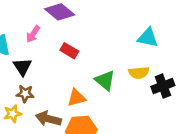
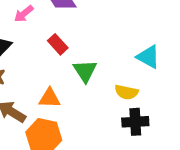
green triangle: (105, 80) -> (85, 71), moved
black cross: (163, 86) -> (135, 122), moved

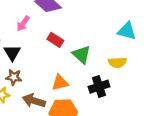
black cross: (135, 122) -> (99, 87), moved

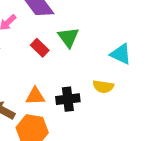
green triangle: (81, 55) -> (68, 37), moved
black cross: (99, 87) -> (68, 99), moved

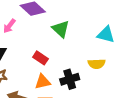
red rectangle: (40, 48) -> (41, 58), moved

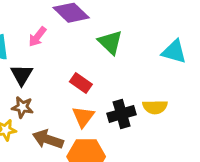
yellow semicircle: (97, 64) -> (155, 107), moved
orange triangle: (43, 82) -> (83, 117), turned -42

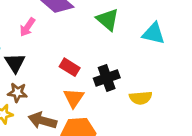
green triangle: (110, 42) -> (108, 19), moved
yellow semicircle: (155, 107) -> (141, 98), moved
black cross: (122, 114) -> (107, 78), moved

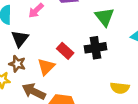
black cross: (107, 78) -> (96, 48), moved
orange triangle: (74, 98) -> (46, 67), moved

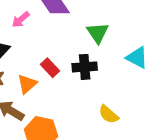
yellow semicircle: (120, 88) -> (109, 114), turned 30

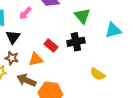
cyan triangle: (137, 58) -> (113, 30), turned -36
orange triangle: (27, 84) -> (36, 59), turned 35

